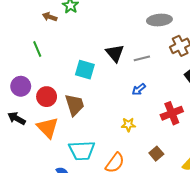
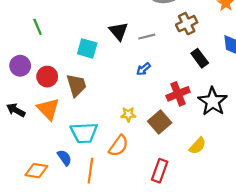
black arrow: (17, 118) -> (16, 110), moved
yellow star: (128, 125) -> (128, 114), moved
brown square: (156, 154) -> (160, 122), moved, size x1.5

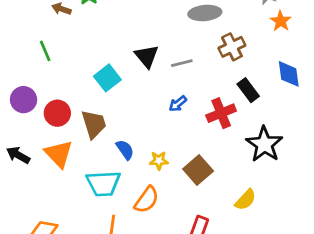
cyan square: (87, 48) -> (107, 78), turned 36
red cross: (178, 94) -> (221, 113), moved
blue semicircle: (64, 158) -> (125, 150), moved

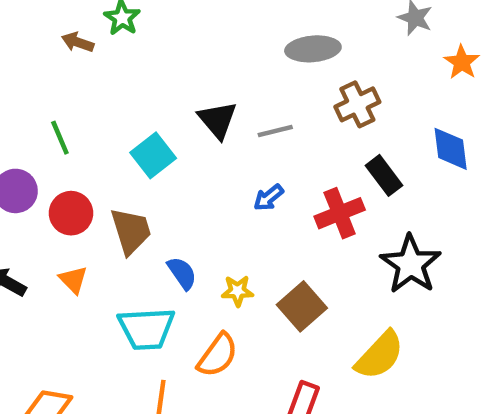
orange star: (281, 21) -> (462, 62), moved
green line: (45, 51) -> (60, 138), moved
orange triangle: (59, 154) -> (73, 280), size x0.6
yellow semicircle: (245, 200) -> (380, 355), size x1.4

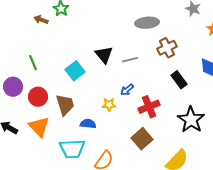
red cross: (340, 213) -> (149, 107), moved
blue semicircle: (182, 273) -> (88, 124), turned -49
orange triangle: (73, 280) -> (39, 127), size x1.6
yellow star: (237, 291) -> (109, 105), moved

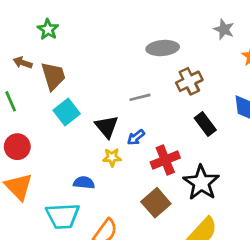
brown arrow: (41, 20) -> (23, 63), moved
black triangle: (104, 55) -> (107, 127), moved
brown trapezoid: (65, 105) -> (53, 76), moved
black star: (191, 120) -> (201, 183), moved

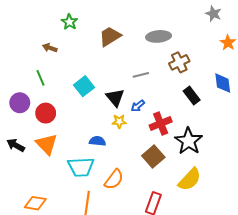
gray star: (224, 29) -> (213, 14), moved
brown trapezoid: (53, 76) -> (110, 36), moved, turned -105

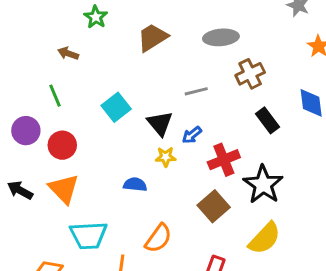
cyan trapezoid: (81, 167) -> (88, 235), moved

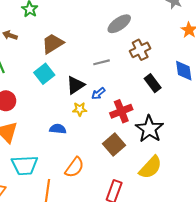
brown trapezoid: (153, 37) -> (53, 44), moved
gray ellipse: (221, 37) -> (119, 24), turned -30
black triangle: (160, 123) -> (76, 85), turned 36

